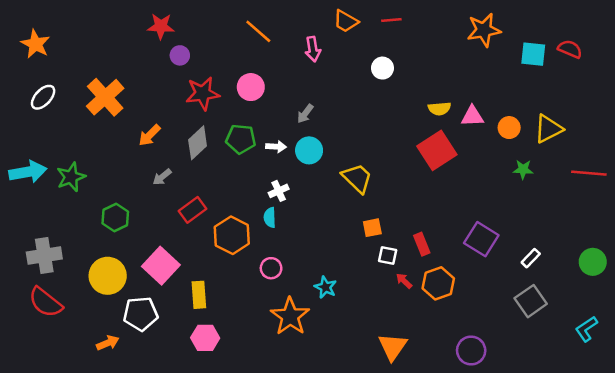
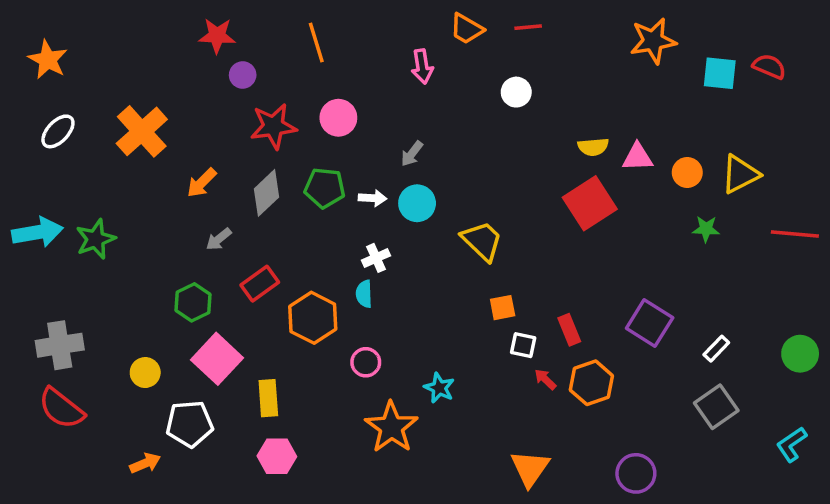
orange line: (258, 31) -> (316, 43), moved, turned 32
green hexagon: (115, 218) -> (193, 302), moved
yellow circle: (108, 276) -> (145, 373), size x0.6

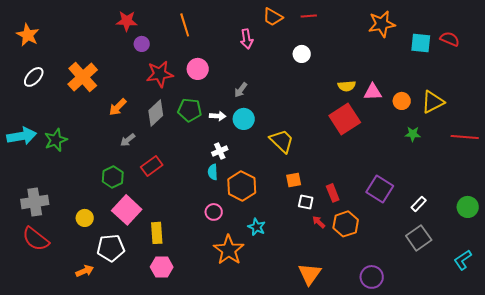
orange hexagon: (313, 318) -> (242, 186), moved

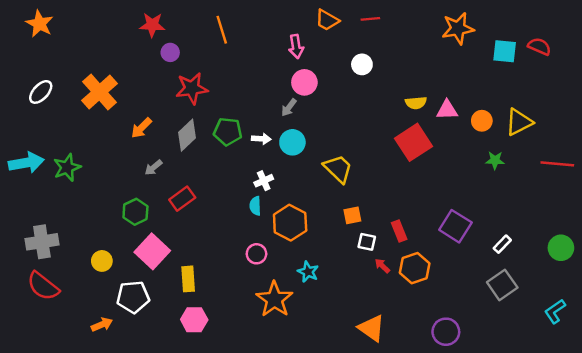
orange star: (28, 35) -> (40, 24), moved
pink circle: (198, 69) -> (304, 82), moved
orange triangle: (310, 274) -> (372, 328), turned -30

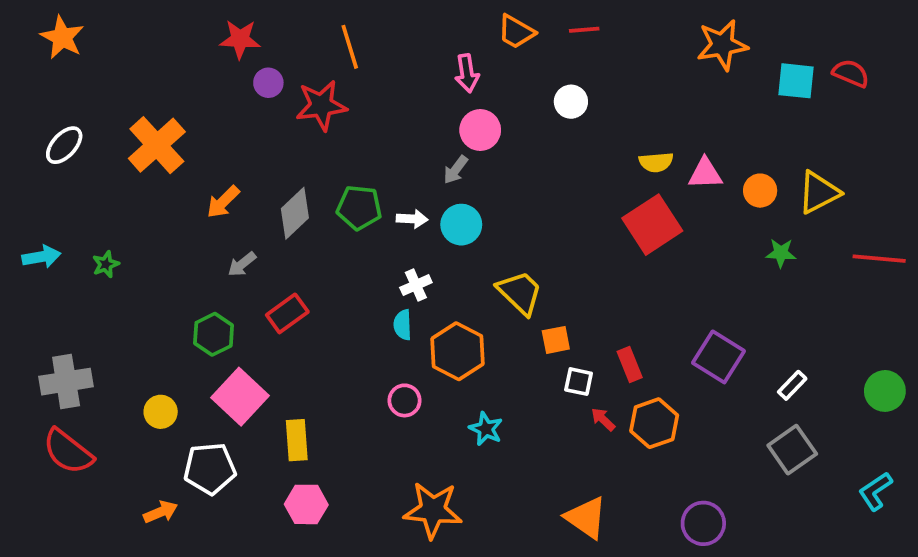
red star: (192, 88) -> (321, 105), moved
cyan arrow: (26, 163) -> (41, 257), size x0.7
green star: (67, 167) -> (106, 264), size x0.6
yellow trapezoid: (338, 169) -> (520, 293), moved
orange star: (274, 299) -> (433, 510), moved, turned -30

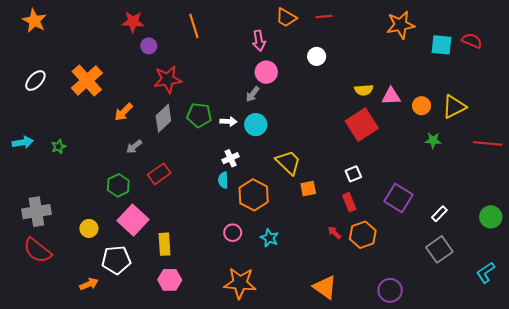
red star: (321, 105) -> (168, 79), moved
white square: (579, 382) -> (353, 174), moved, turned -35
pink circle: (405, 400) -> (233, 233), moved

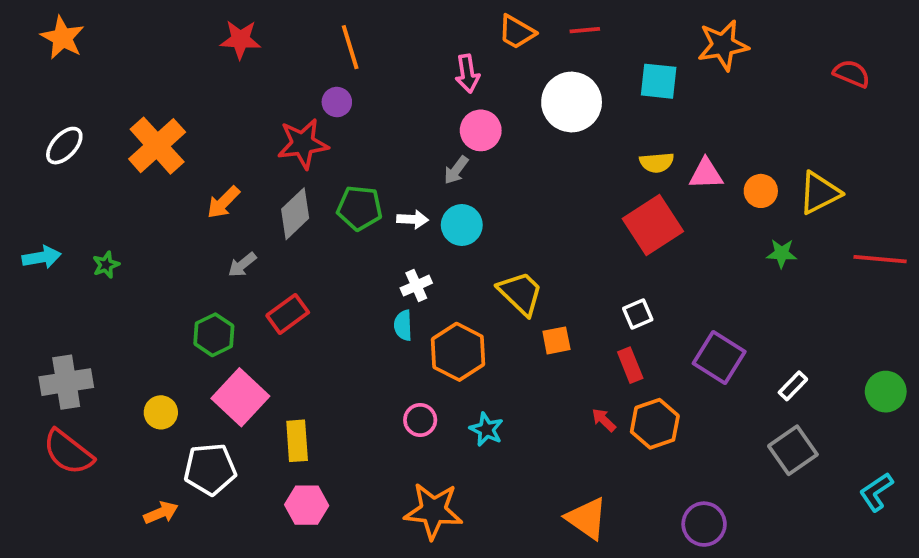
cyan square: (441, 45) -> (659, 81), moved
purple circle: (149, 46) -> (337, 102), moved
white circle: (317, 56) -> (572, 102), size x1.8

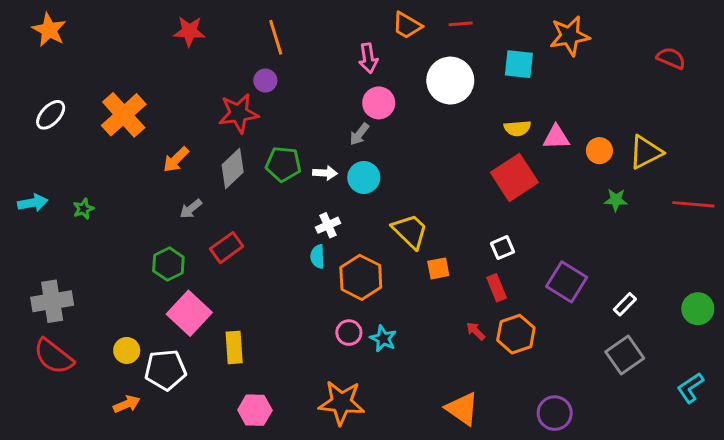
yellow circle: (161, 412) -> (127, 350), moved
pink circle: (420, 420) -> (349, 333), moved
pink hexagon: (307, 505) -> (255, 410), moved

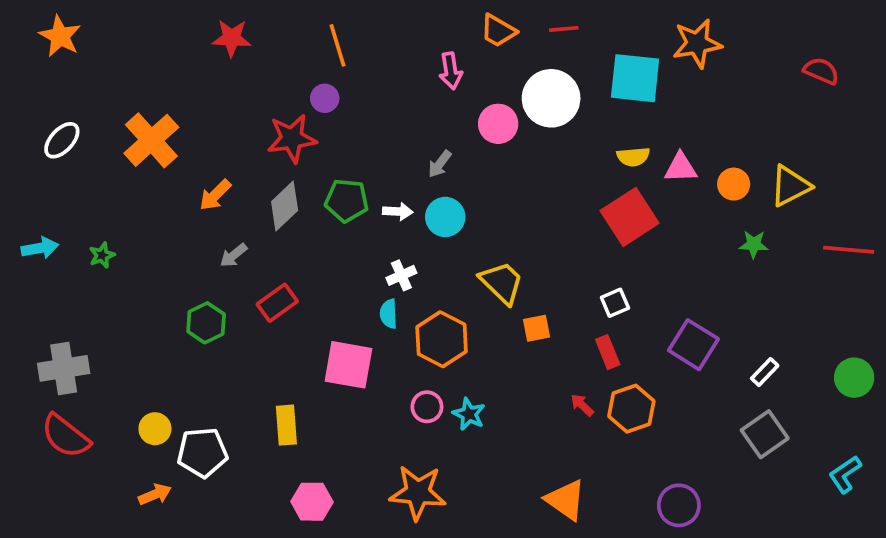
cyan square: (519, 64) -> (635, 78), size x1.4
pink circle: (379, 103) -> (498, 124), moved
pink square: (189, 313) -> (348, 365), moved, turned -33

